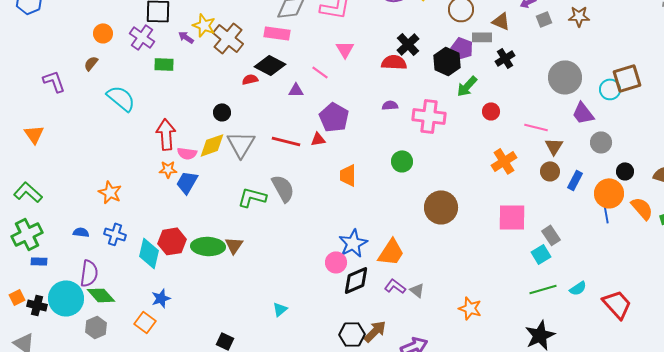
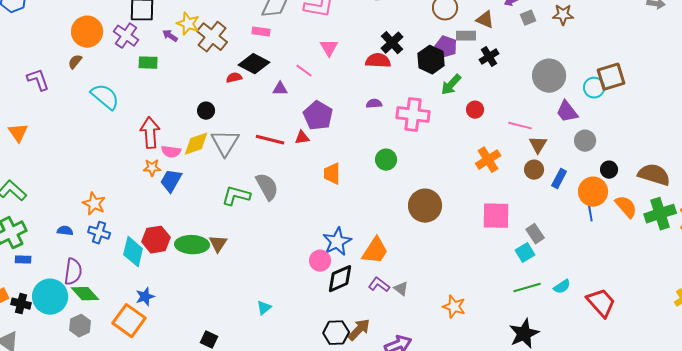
orange circle: (103, 33) -> (87, 32), size x1.6
pink rectangle: (277, 33) -> (261, 32), size x0.7
orange star: (110, 192) -> (94, 204), moved
orange square: (145, 322) -> (129, 321), size x1.5

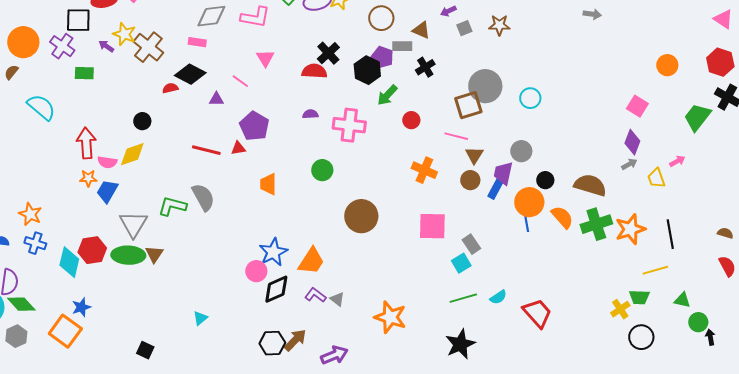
brown square: (611, 77) -> (468, 105), moved
purple trapezoid: (567, 112) -> (503, 173), moved, turned 50
gray triangle: (225, 143) -> (133, 224), moved
orange cross: (488, 160) -> (424, 170), turned -35
orange star: (454, 307) -> (390, 317), size x1.4

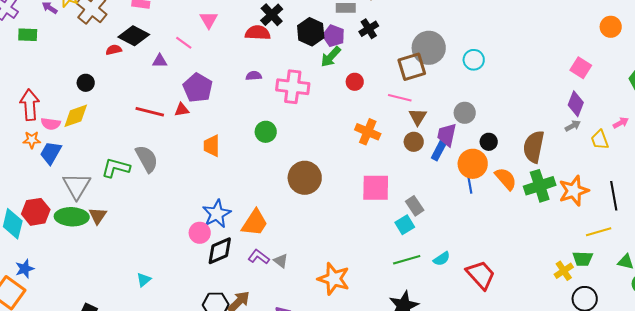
purple pentagon: (382, 57) -> (334, 36), moved
brown semicircle: (590, 185) -> (534, 147), turned -96

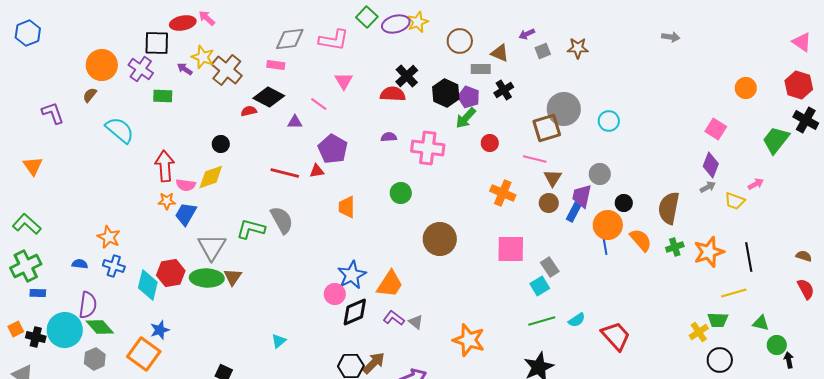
yellow trapezoid: (600, 140) -> (735, 201), turned -50
green cross: (540, 186) -> (675, 247), size x0.6

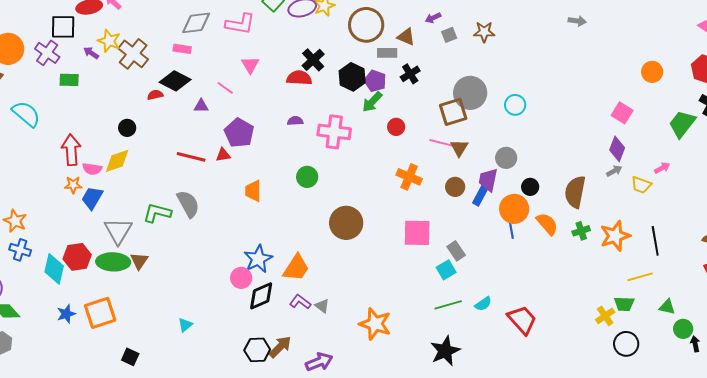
brown circle: (460, 41) -> (366, 25), size x1.4
brown triangle: (553, 178) -> (459, 148), moved
orange square: (144, 354) -> (100, 313), moved, turned 36

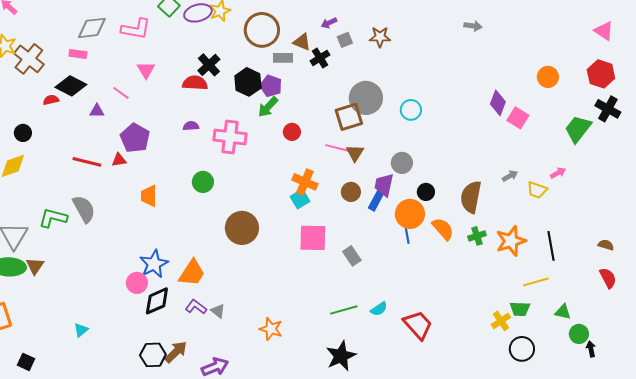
black cross: (410, 74) -> (320, 58), moved
purple diamond: (617, 149) -> (498, 103), moved
cyan square: (446, 270) -> (300, 199), moved
orange star: (375, 324) -> (271, 329), size x0.7

